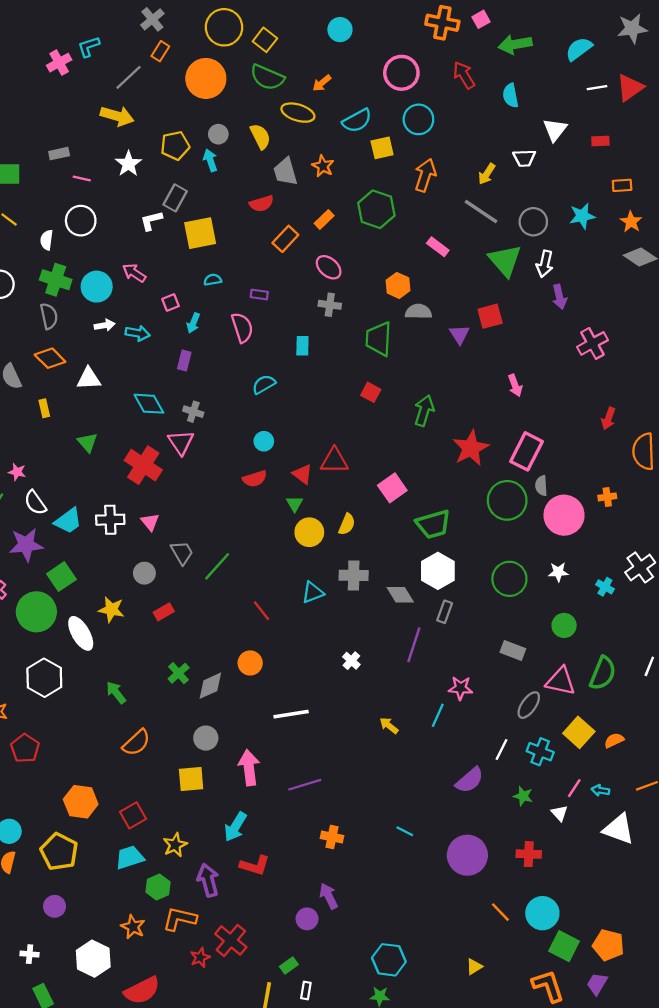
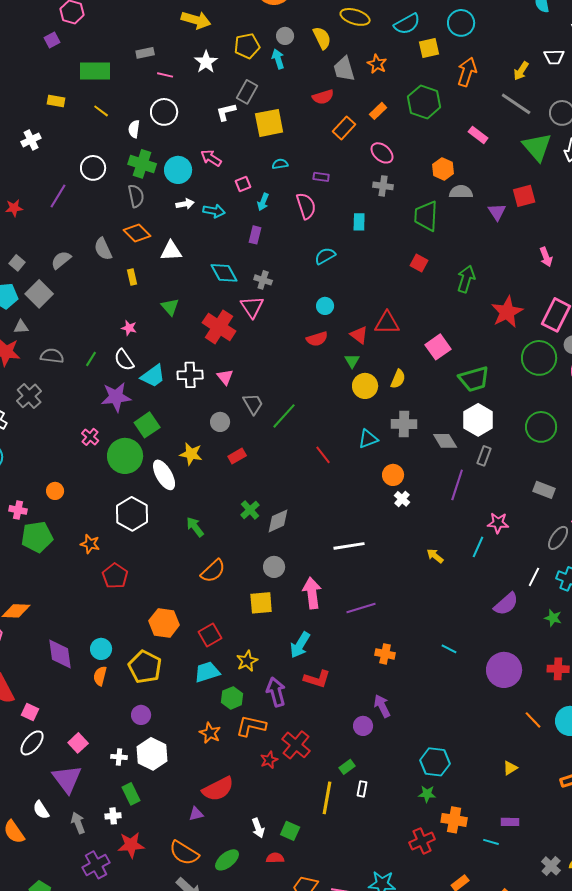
pink star: (17, 472) -> (129, 328), moved
orange circle: (250, 663) -> (393, 475), moved
white hexagon: (93, 959) -> (152, 754), moved

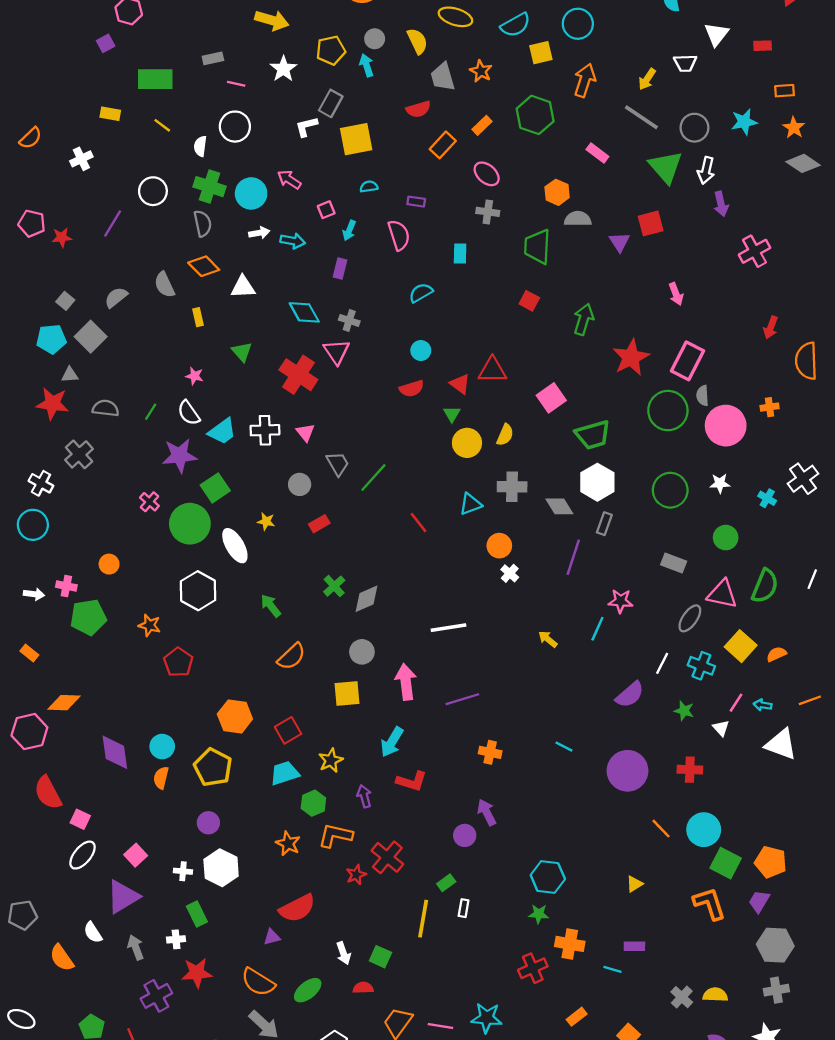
yellow star: (191, 454) -> (266, 521), size x0.7
purple arrow: (276, 692) -> (364, 796), size x0.7
purple triangle: (67, 779) -> (123, 897), turned 36

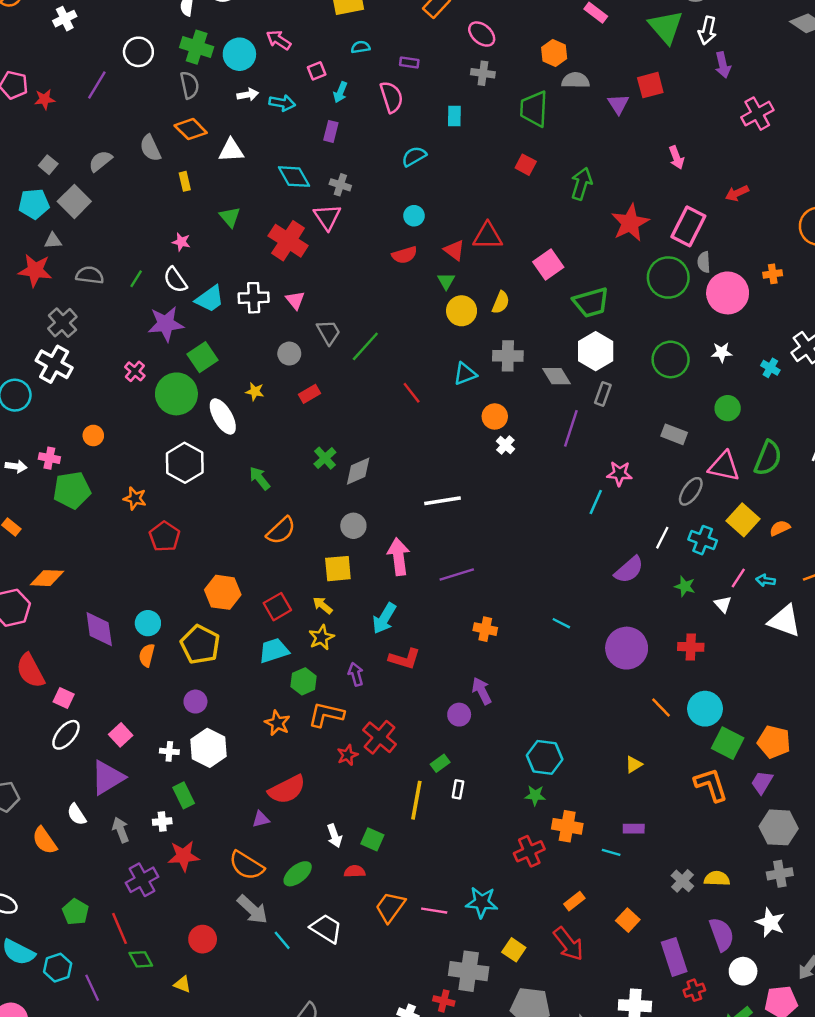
red arrow: (771, 327) -> (737, 193), moved, turned 45
white cross: (41, 483) -> (54, 364), moved, size x1.4
yellow arrow: (548, 639) -> (323, 605), moved

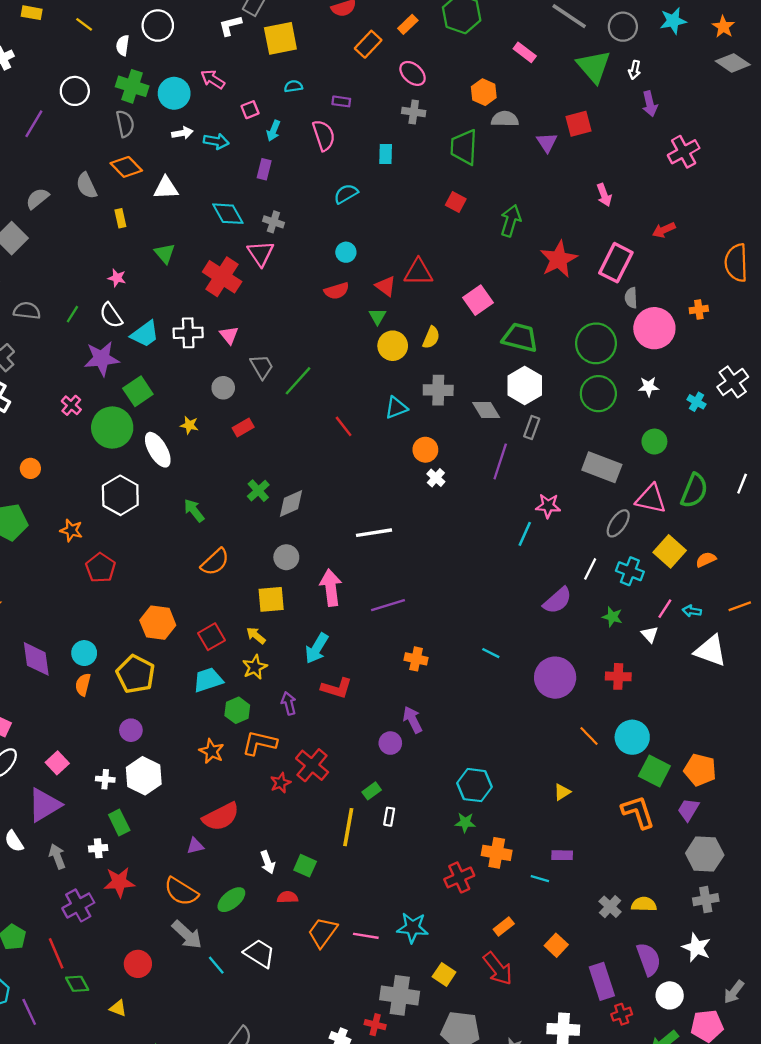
white arrow: (707, 30) -> (635, 70), size x0.7
green circle: (668, 278) -> (596, 343), moved
green trapezoid: (591, 302) -> (520, 338), turned -150
gray rectangle: (674, 434) -> (602, 467), size x1.5

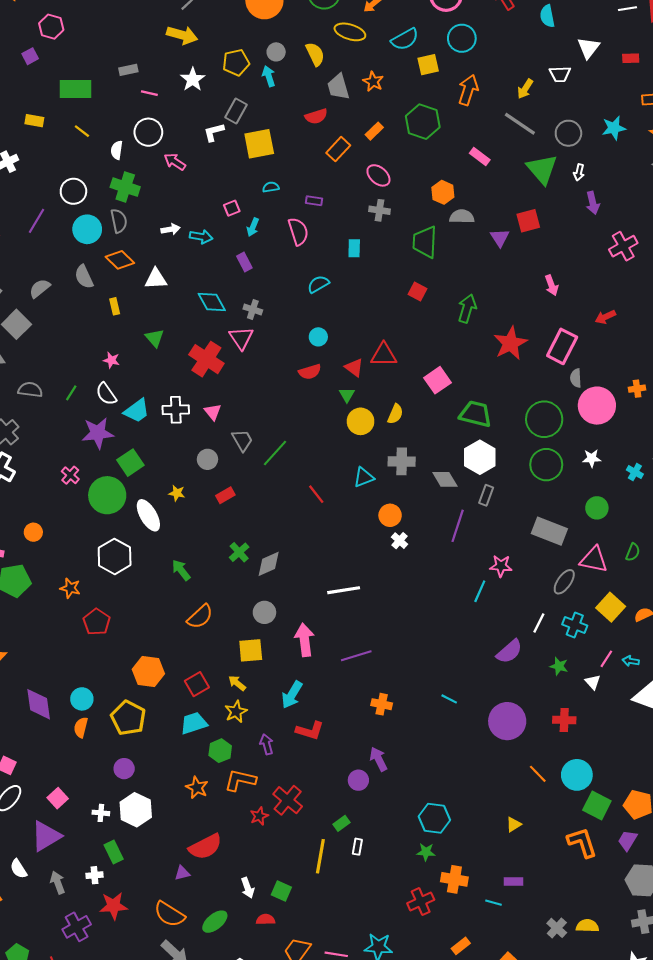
pink arrow: (213, 79) -> (175, 162), moved
cyan circle: (174, 93) -> (87, 229), moved
purple rectangle: (264, 169) -> (244, 262), turned -42
green semicircle: (694, 491) -> (633, 552), size x0.6

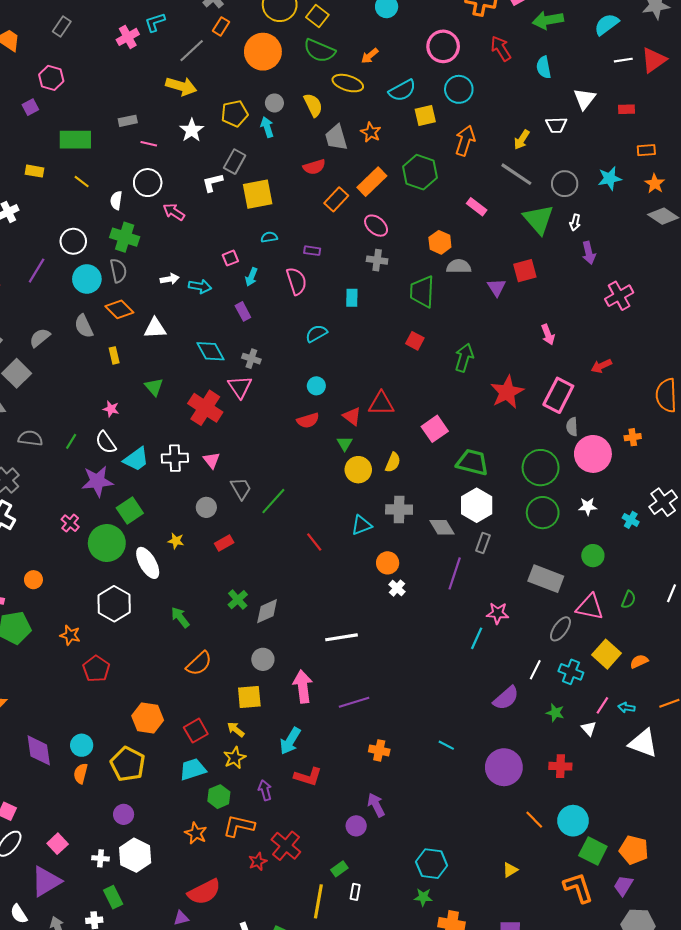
orange rectangle: (374, 131) -> (372, 182), size x1.6

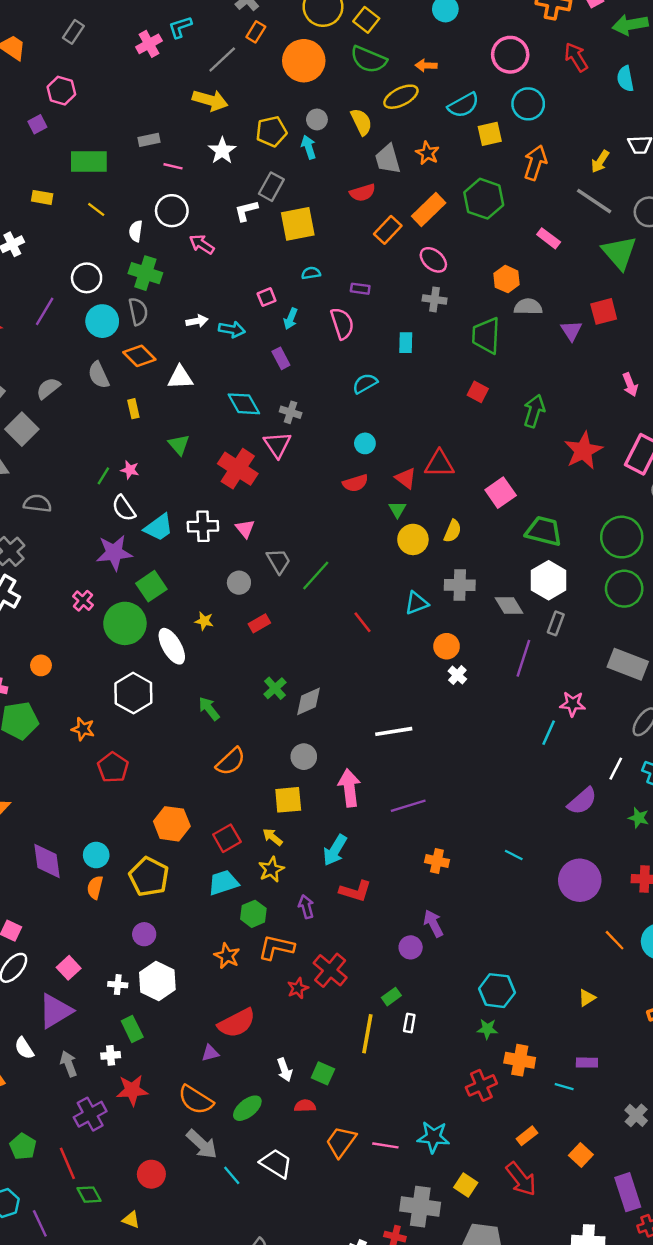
orange arrow: (370, 56) -> (426, 65), turned 42
yellow ellipse: (348, 83) -> (401, 97), turned -44
green line: (71, 441) -> (103, 476), moved

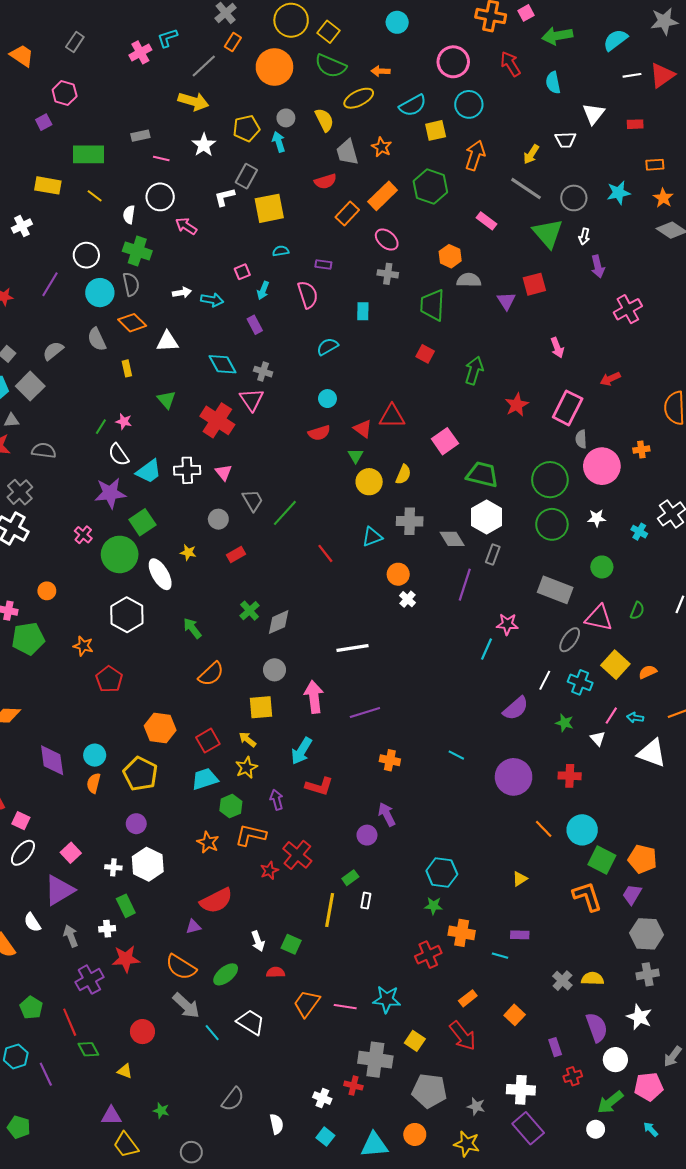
yellow rectangle: (42, 197) -> (48, 185), size x1.4
red star: (583, 451) -> (517, 405), size x0.7
purple rectangle: (628, 1192) -> (555, 1047), size x0.6

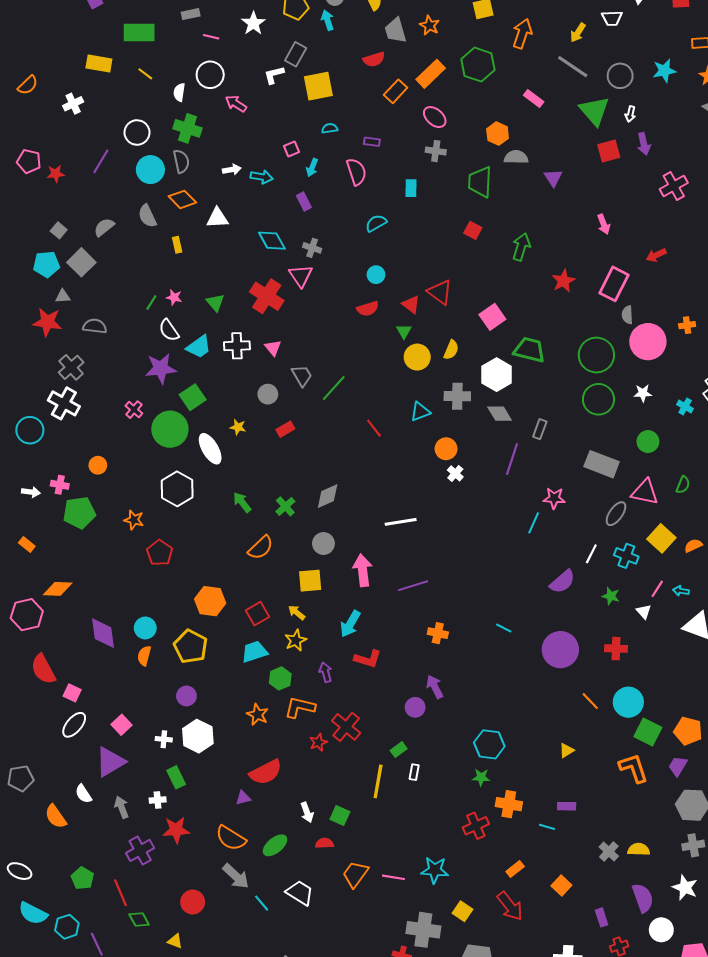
red square: (534, 284) -> (609, 151), moved
green triangle: (166, 400) -> (215, 302), moved
red triangle: (392, 416) -> (440, 292), turned 36
white hexagon: (487, 517) -> (497, 375), moved
green cross: (250, 611) -> (285, 506), moved

